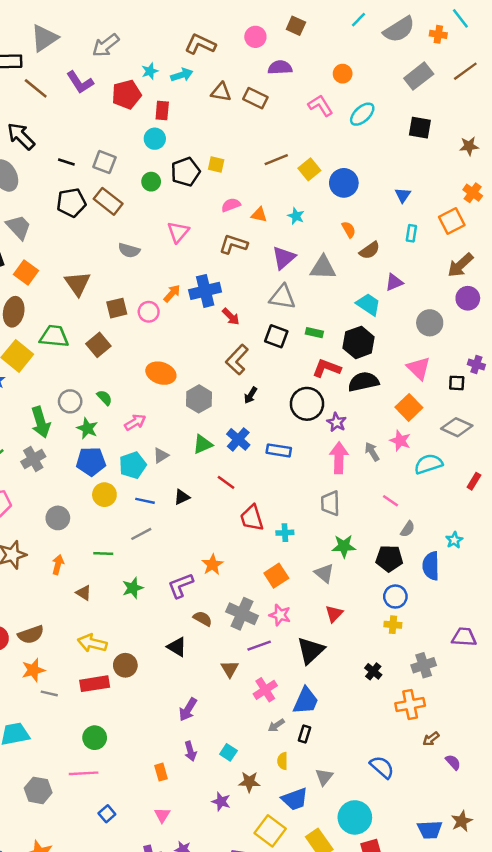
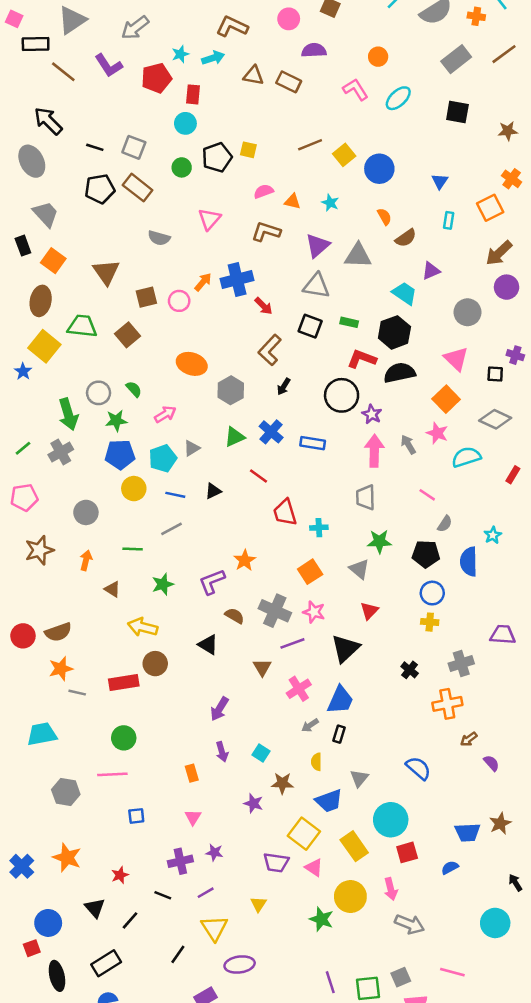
green star: (87, 428) -> (116, 421), turned -30
yellow arrow: (92, 643) -> (143, 627), moved
blue square: (107, 814) -> (136, 816), turned 35

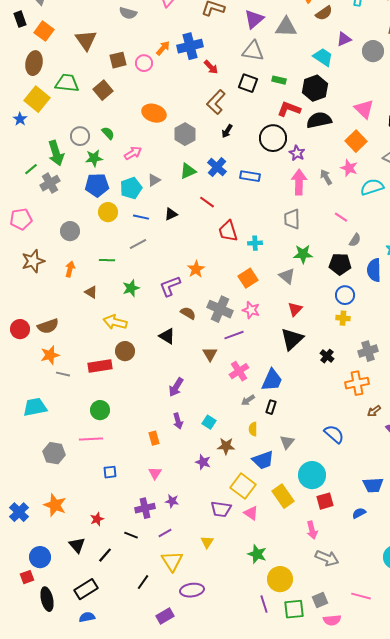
gray circle: (467, 312) -> (373, 51), moved
green line: (23, 448) -> (31, 169), moved
black triangle: (345, 648) -> (292, 339), moved
yellow circle: (350, 897) -> (280, 579), moved

